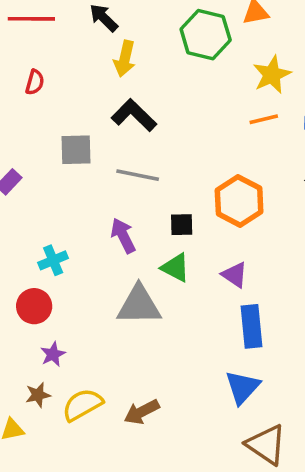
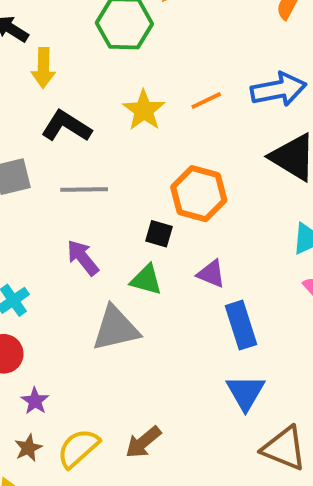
yellow star: (272, 75) -> (144, 110), moved
black square: (182, 225) -> (159, 234), moved, turned 30

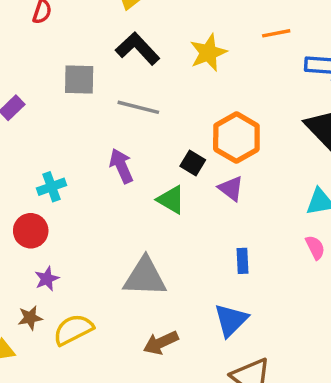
orange line: (206, 101) -> (276, 33), moved
purple triangle: (211, 274) -> (231, 188), moved
blue rectangle: (241, 325) -> (243, 261), size x0.6
gray triangle: (116, 328) -> (145, 277), moved
brown arrow: (143, 442) -> (161, 343), moved

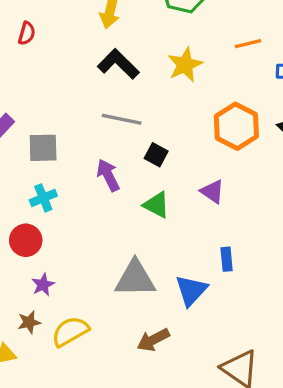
gray square: (79, 80) -> (43, 148), moved
orange hexagon: (236, 137) -> (236, 126), moved
black square: (193, 163) -> (156, 155), moved
blue triangle: (231, 320) -> (191, 290), moved

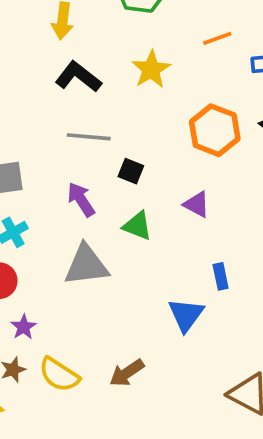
gray triangle: (135, 279) -> (86, 265), moved
yellow semicircle: (70, 331) -> (59, 375), turned -111
brown arrow: (153, 340) -> (127, 373), moved

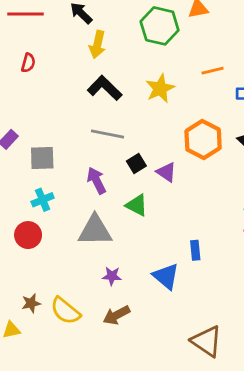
black square: (131, 171) -> (136, 163), turned 30
purple triangle: (197, 204) -> (166, 172), moved
blue triangle: (186, 315) -> (166, 276), turned -32
purple star: (24, 327) -> (112, 276), moved, turned 30

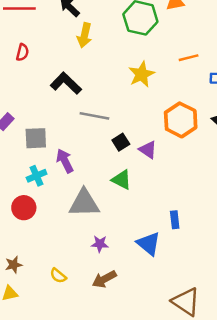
black L-shape: (105, 88) -> (66, 83), moved
purple arrow: (96, 181) -> (65, 161), moved
brown star: (31, 303) -> (14, 265), moved
yellow semicircle: (65, 311) -> (58, 276), size x0.6

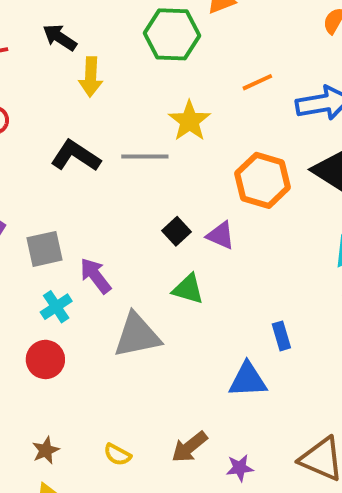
gray line: (94, 116) -> (145, 157), moved
purple star: (100, 244) -> (240, 468), moved
blue triangle: (149, 244) -> (248, 380), turned -32

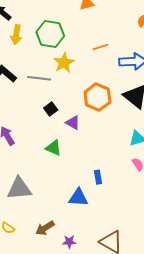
green hexagon: (172, 34) -> (50, 34), moved
black square: (177, 231) -> (51, 109), moved
gray triangle: (137, 335) -> (19, 189), moved

